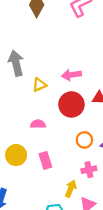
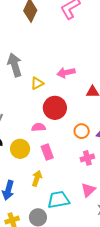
red circle: (71, 104) -> (55, 108), moved
pink semicircle: (38, 124) -> (38, 127), moved
yellow arrow: (71, 189) -> (37, 178), moved

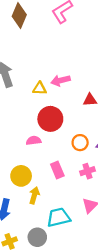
yellow triangle: (37, 83) -> (40, 88), moved, turned 32
yellow circle: (20, 149) -> (21, 176), moved
pink rectangle: (47, 152) -> (57, 170), moved

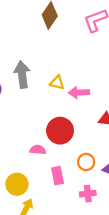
yellow triangle: (40, 88) -> (57, 83), moved
pink rectangle: (57, 170) -> (58, 176), moved

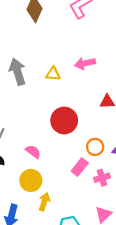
pink arrow: (79, 92) -> (85, 63), moved
pink semicircle: (38, 150) -> (33, 152), moved, turned 42
pink rectangle: (58, 176) -> (80, 167), moved, turned 60

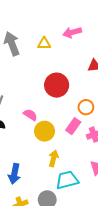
yellow circle: (31, 180) -> (45, 131), moved
yellow arrow: (44, 202) -> (53, 158), moved

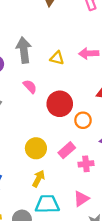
orange circle: (86, 107) -> (83, 120), moved
pink semicircle: (30, 115) -> (30, 86), moved

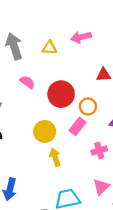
yellow circle: (36, 148) -> (45, 131), moved
pink rectangle: (67, 150) -> (78, 126), moved
yellow arrow: (39, 179) -> (55, 157), moved, turned -35

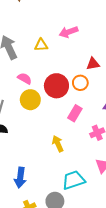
orange circle: (88, 106) -> (80, 83), moved
yellow circle: (45, 131) -> (30, 100), moved

